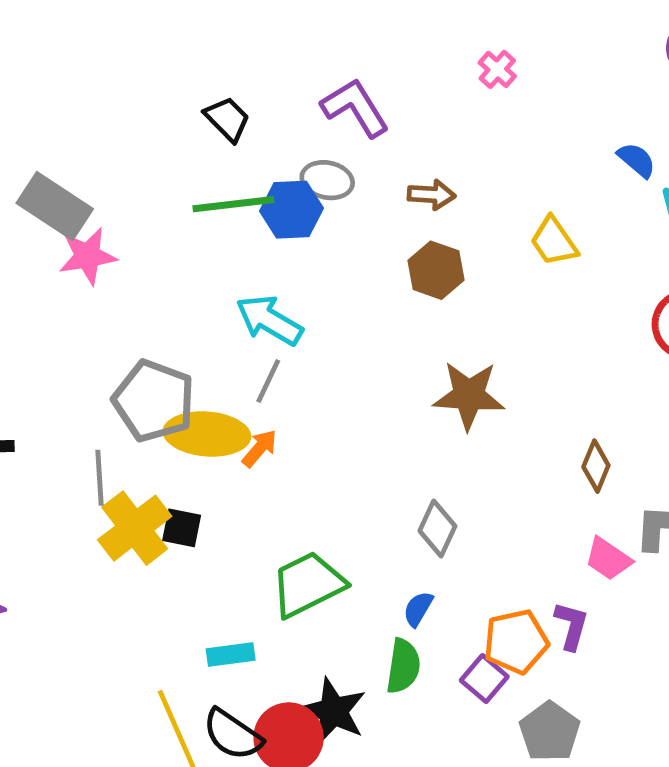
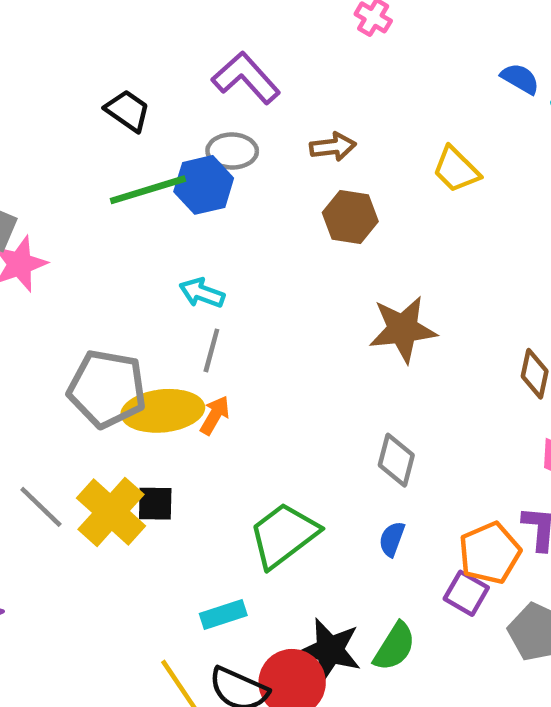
cyan arrow: (269, 320) -> (202, 293), size x0.7
gray line: (100, 478) -> (41, 507), moved, turned -32
green semicircle: (403, 666) -> (395, 647), moved, turned 34

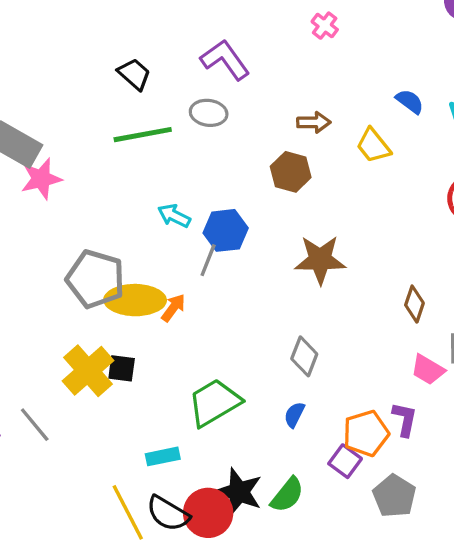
blue semicircle: (520, 79) -> (410, 101), moved
brown arrow: (333, 147) -> (314, 122), moved
blue hexagon: (204, 185) -> (226, 230), moved
gray line: (211, 350) -> (208, 260), moved
gray line: (41, 507) -> (35, 425), moved

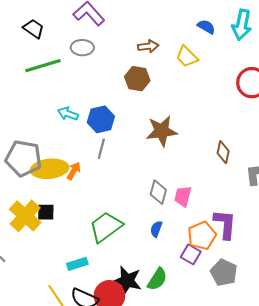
gray line: (208, 260) -> (101, 149), moved
pink trapezoid: (428, 370) -> (183, 196), moved, turned 80
purple L-shape: (405, 419) -> (225, 224), size x1.4

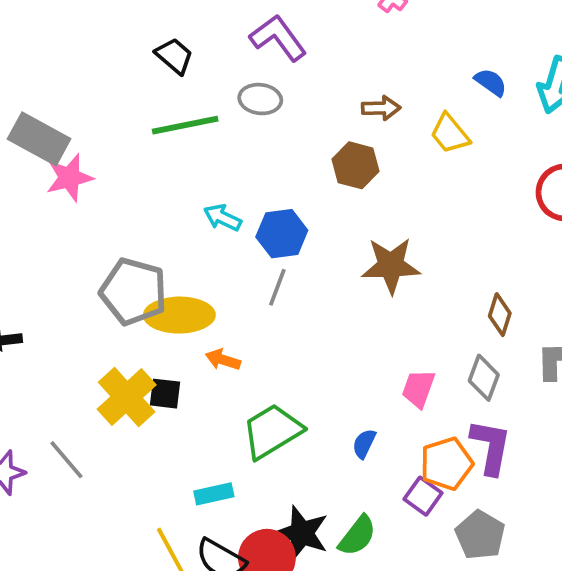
orange arrow: (74, 171) -> (223, 360), moved, turned -108
gray diamond: (158, 192) -> (484, 378), moved

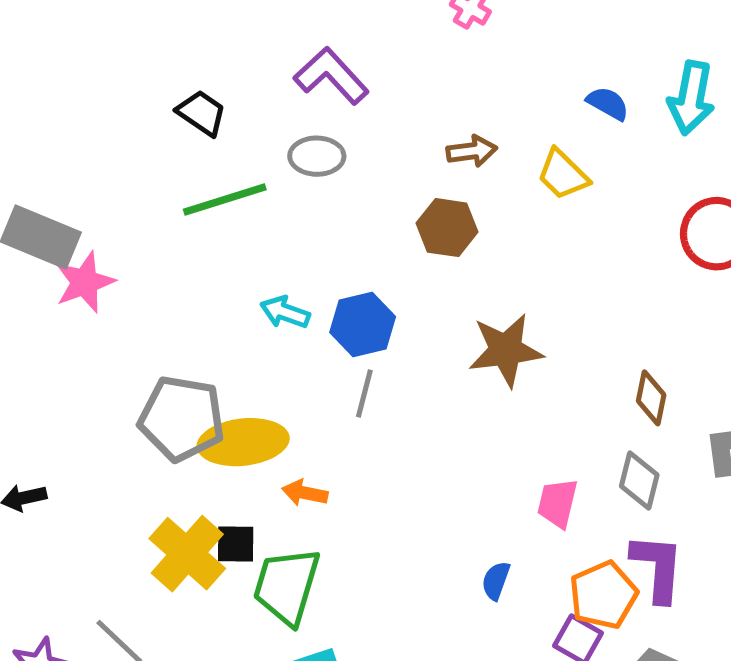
green trapezoid: (272, 431) -> (287, 586), moved, turned -36

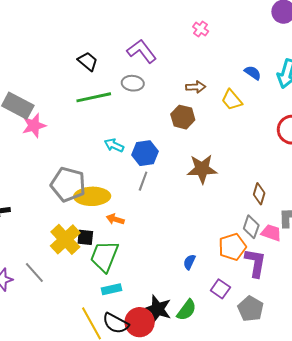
pink trapezoid: (557, 503) -> (271, 233), moved, turned 90
orange pentagon: (603, 595) -> (232, 247), moved

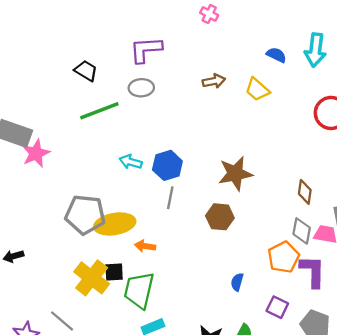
purple L-shape: (142, 51) -> (146, 50), turned -48
brown hexagon: (183, 117) -> (220, 217), moved

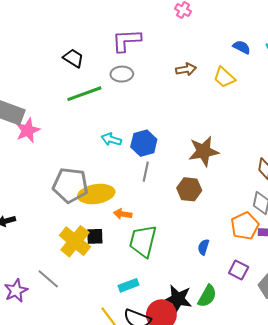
green trapezoid: (139, 290) -> (143, 241), moved

